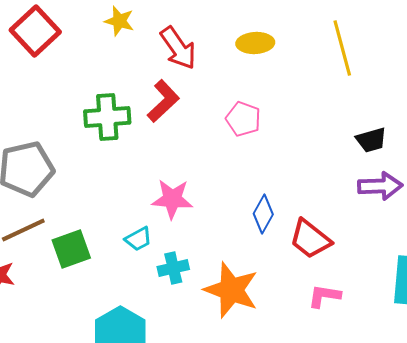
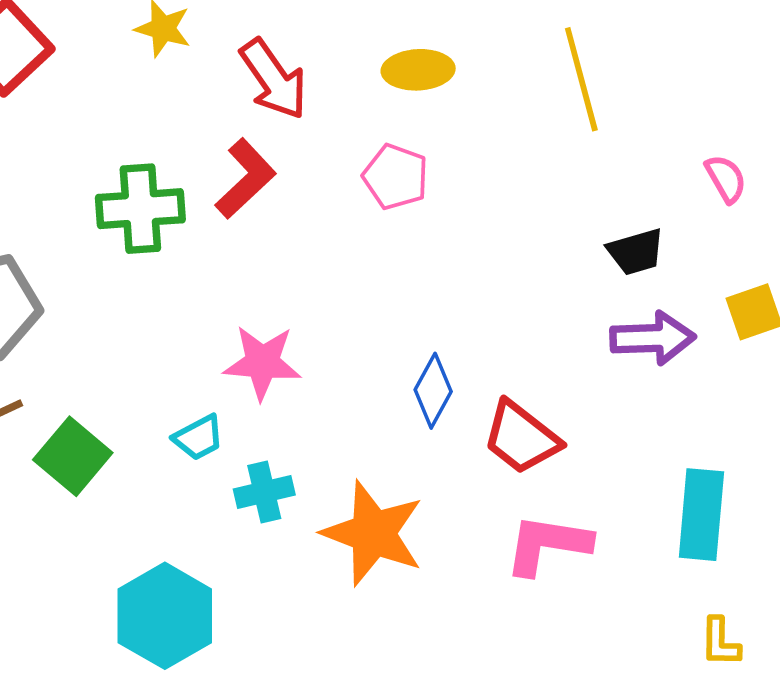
pink pentagon: (243, 119) -> (396, 177), moved
green square: (71, 249) -> (73, 456), turned -30
pink L-shape: (324, 296) -> (548, 545), size x1.4

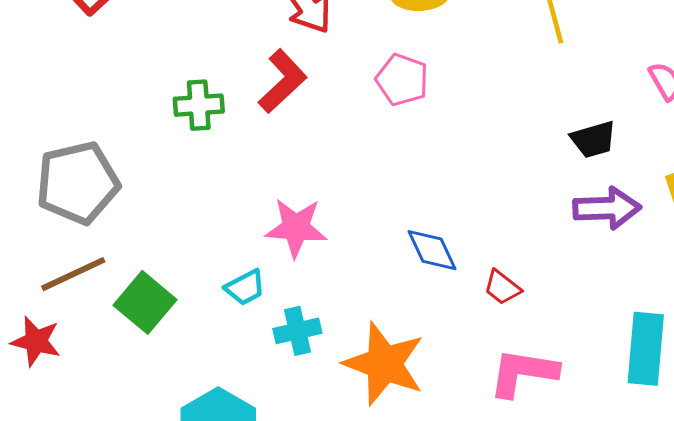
green cross: (140, 209) -> (199, 105), size x0.7
blue diamond: (433, 391) -> (432, 250), turned -54
red trapezoid: (521, 438) -> (502, 287), size x0.6

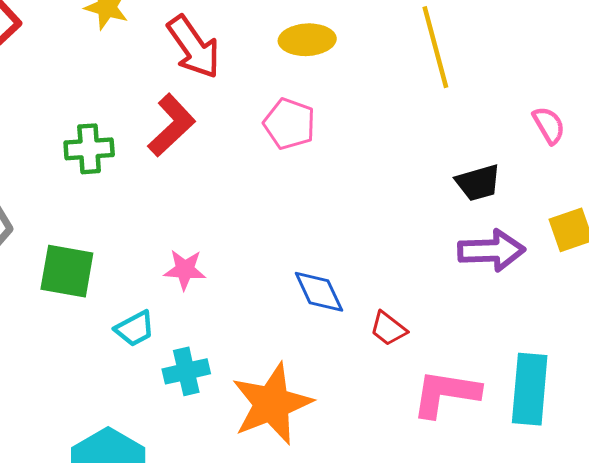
pink star: (296, 228) -> (185, 270), size x0.7
green square: (145, 302) -> (67, 271), moved, turned -30
orange star: (384, 364) -> (272, 404), turned 30
pink L-shape: (523, 373) -> (446, 393), moved

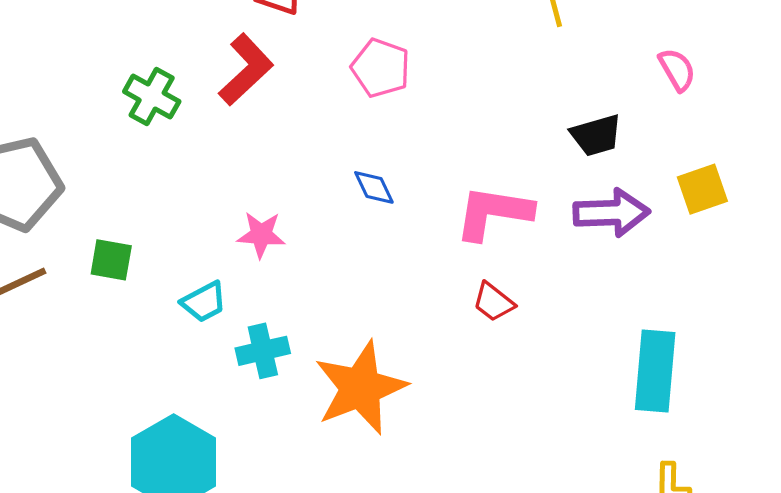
green cross: (89, 149) -> (152, 97), turned 33
green square: (67, 271) -> (111, 260), moved, size x0.7
blue diamond: (319, 292) -> (374, 187), moved, size x0.7
pink L-shape: (446, 393) -> (493, 213), moved

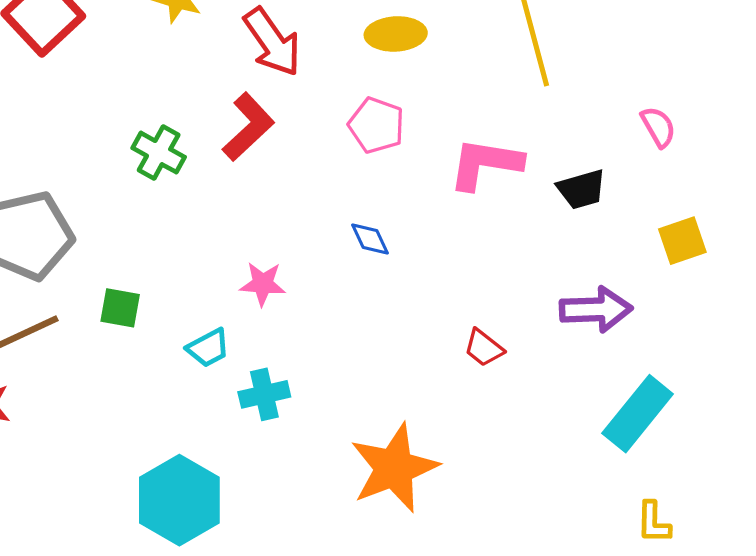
pink L-shape: (493, 213) -> (485, 164), moved
purple arrow: (611, 213) -> (596, 309), moved
cyan rectangle: (655, 371) -> (638, 414), turned 34
orange star: (360, 388) -> (394, 468), moved

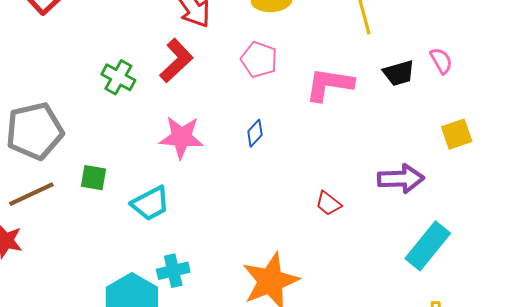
black trapezoid: (581, 189) -> (399, 73), moved
blue diamond: (370, 239) -> (255, 133), turned 68
pink star: (263, 284) -> (181, 137), moved, size x1.5
cyan trapezoid: (208, 348) -> (150, 203), size x1.4
cyan cross: (264, 394) -> (173, 271), moved

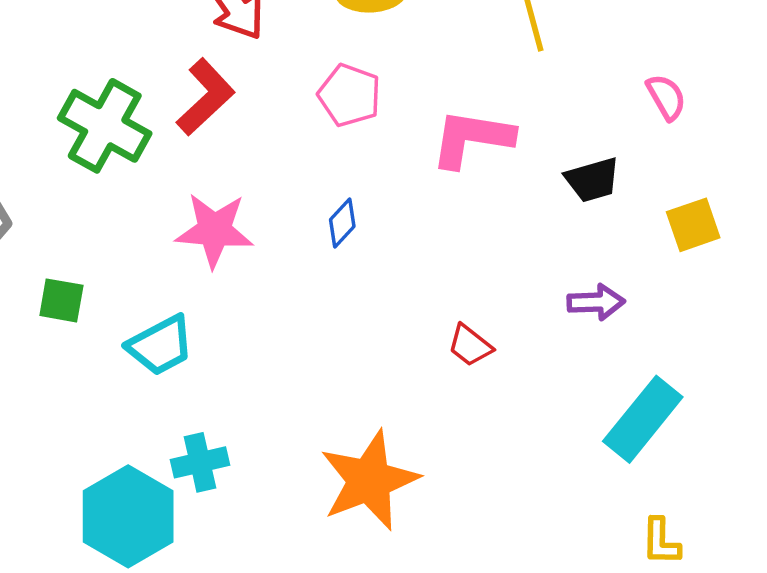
black trapezoid: (399, 73) -> (592, 180), moved
green cross: (118, 77) -> (105, 126), size x1.5
purple arrow: (401, 179) -> (596, 302), size x0.7

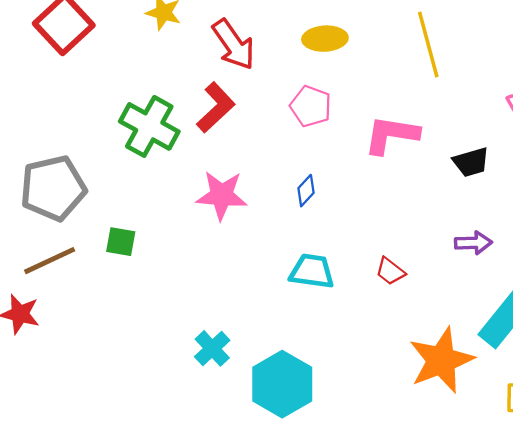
cyan trapezoid: (160, 345) -> (312, 271), moved, turned -144
cyan cross: (200, 462) -> (212, 348), turned -30
orange star: (369, 480) -> (441, 360), moved
cyan hexagon: (128, 516) -> (282, 384), moved

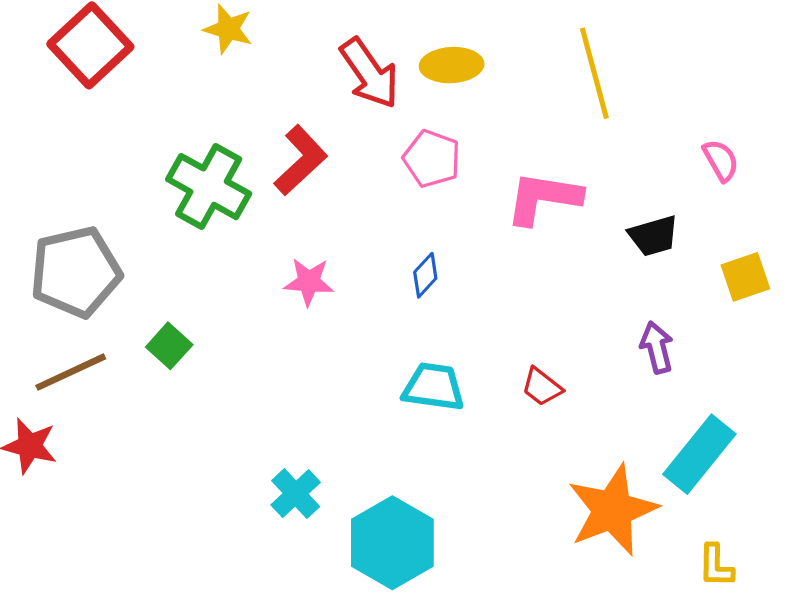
red arrow: (234, 45) -> (369, 73), moved
pink star: (222, 195) -> (309, 282), size x0.7
green square: (121, 242) -> (169, 346), turned 32
purple arrow: (473, 243) -> (657, 347), turned -102

